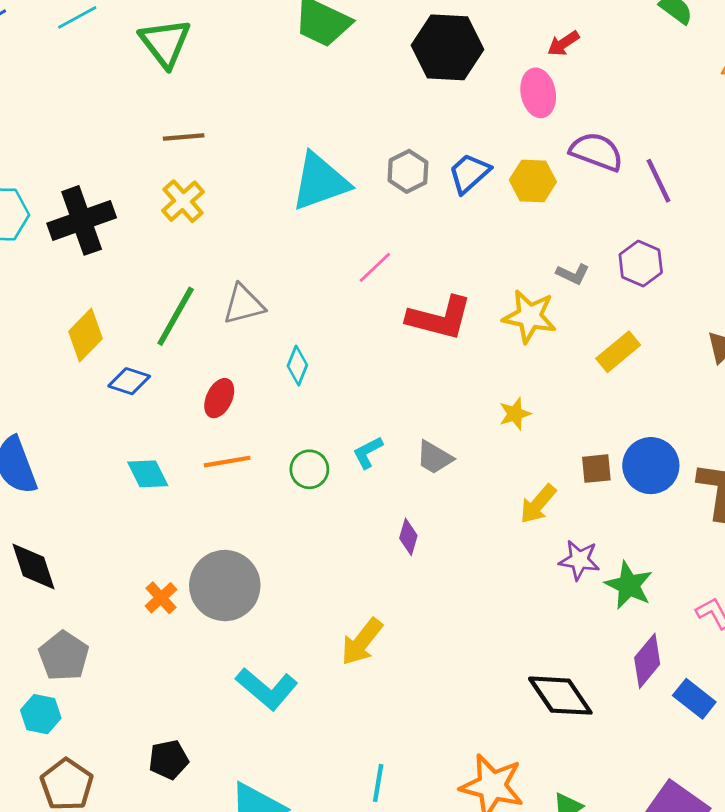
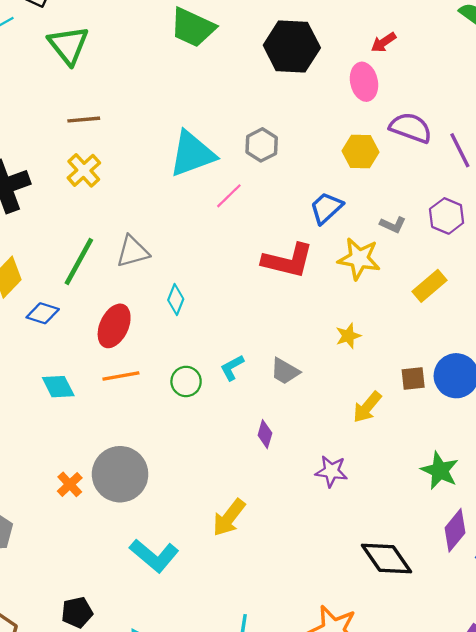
blue trapezoid: (469, 173) -> (326, 208), moved
pink line: (375, 267) -> (229, 196), moved
red ellipse: (219, 398) -> (114, 326), size x1.4
purple star: (579, 560) -> (331, 471), moved

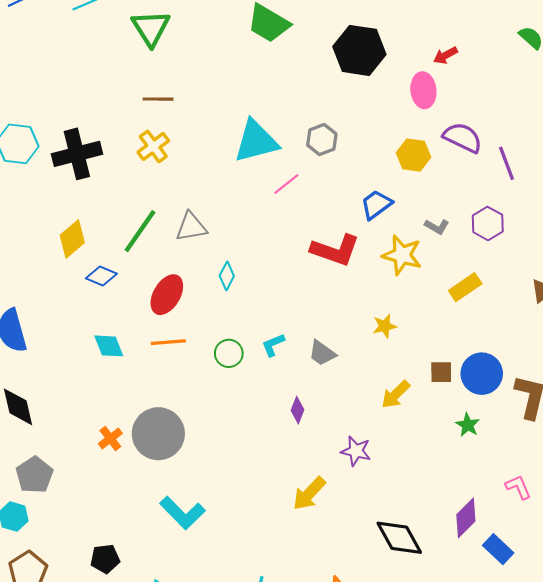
green star: (440, 471) -> (468, 425), moved, size x0.7
yellow arrow: (229, 518) -> (309, 494), moved

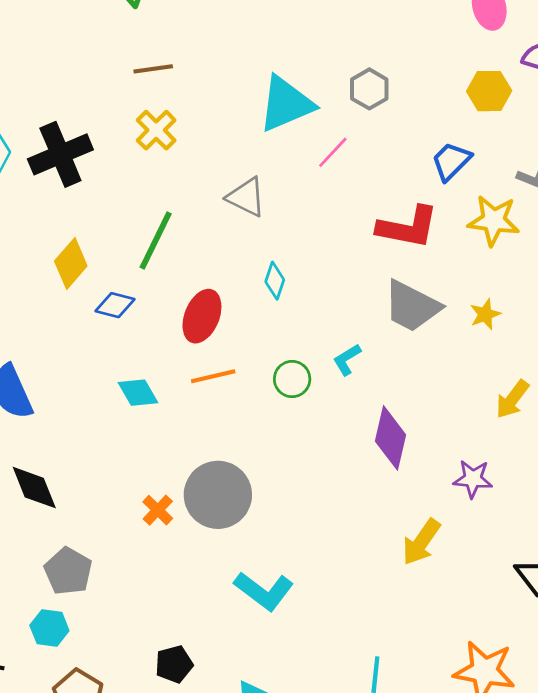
gray triangle: (191, 227) -> (246, 197), moved, turned 44
gray trapezoid: (322, 353) -> (412, 306), moved, size x1.6
purple diamond: (297, 410) -> (390, 438), size x1.8

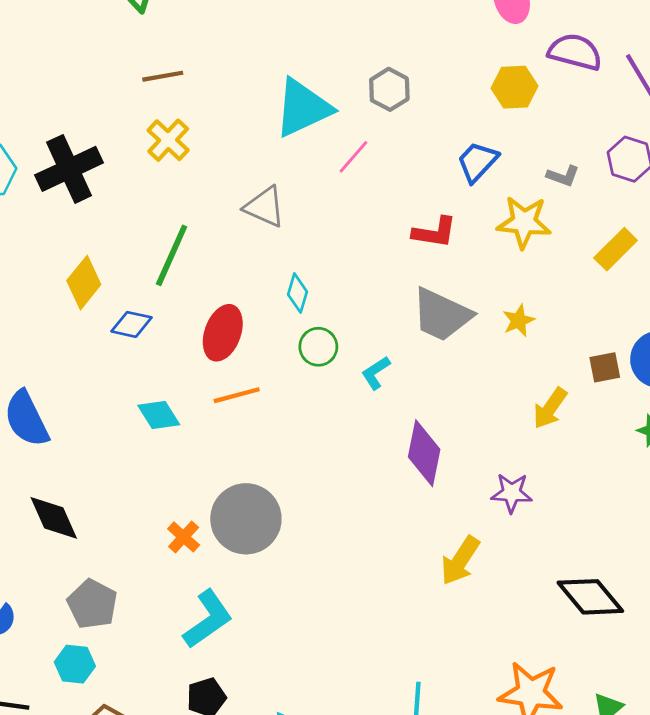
red L-shape: (408, 227) -> (434, 232), size x0.7
green circle: (292, 379) -> (318, 347), moved
cyan L-shape: (264, 591) -> (208, 619), moved, turned -70

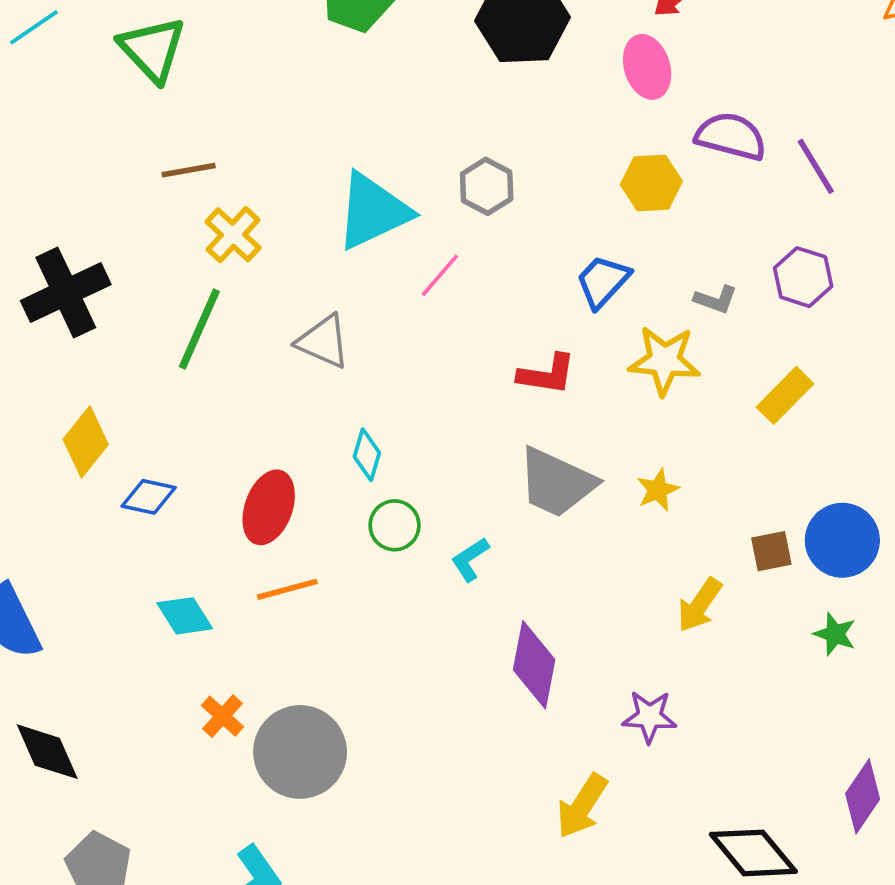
yellow cross: (168, 140) -> (233, 235), moved
green line: (172, 255) -> (199, 329), moved
orange cross: (184, 537) -> (223, 716), moved

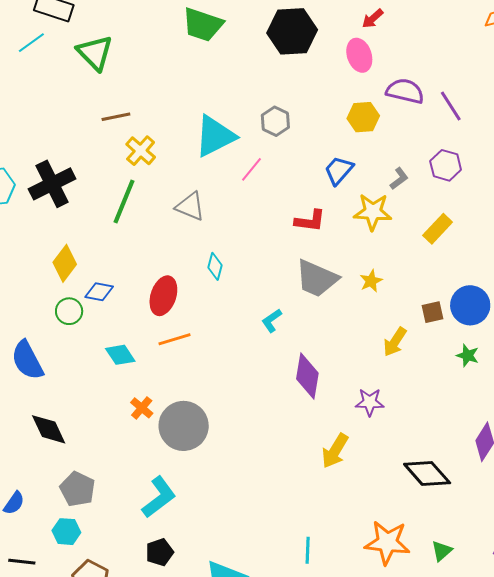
gray L-shape: (716, 300) -> (399, 178), turned -55
green circle: (395, 525) -> (69, 311), moved

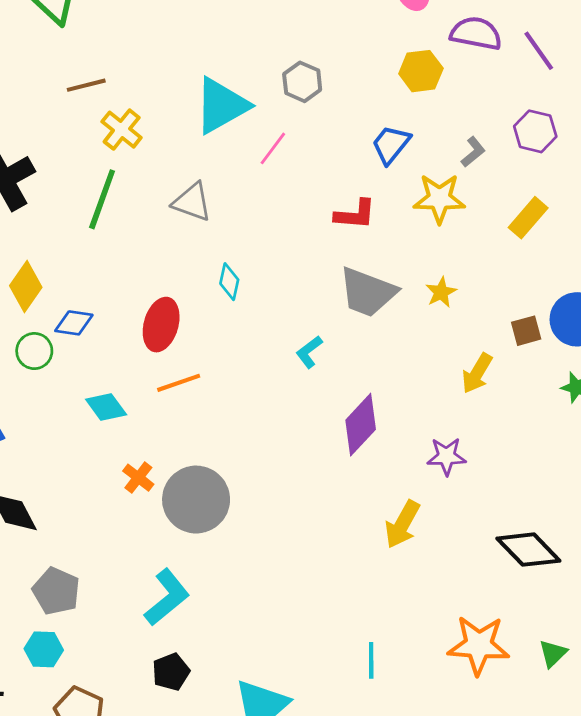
purple diamond: (307, 376) -> (361, 425), turned 36

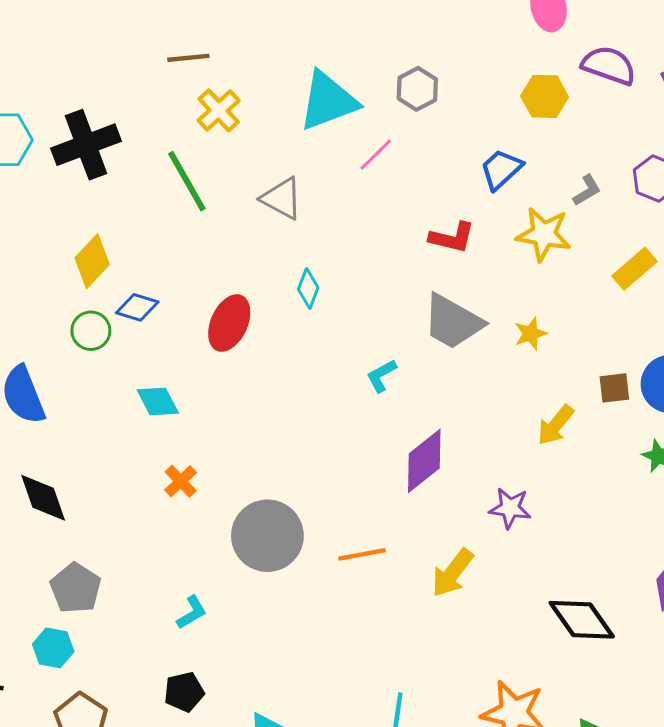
green line: (102, 199) -> (187, 181), turned -58
orange line: (179, 383) -> (362, 554), moved
gray circle: (196, 500) -> (267, 536), moved
cyan L-shape: (167, 597) -> (192, 613), size x0.6

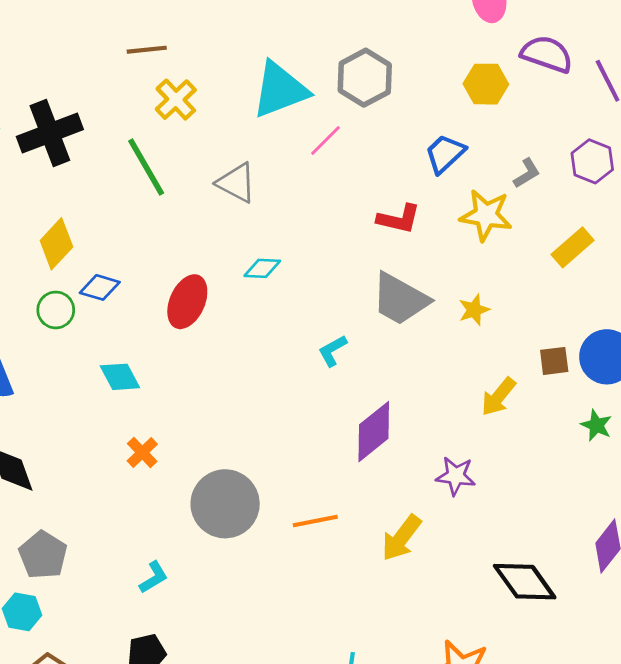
gray hexagon: (417, 89) -> (365, 78), size x1.4
cyan diamond: (308, 288) -> (262, 268), turned 72

